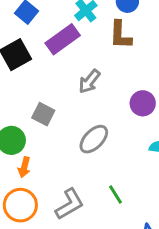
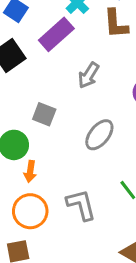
gray L-shape: (70, 204) -> (81, 205), turned -68

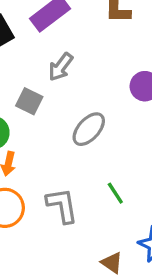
gray arrow: (89, 75) -> (61, 67), moved

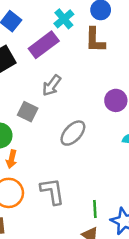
green line: (115, 193) -> (95, 209), moved, turned 30

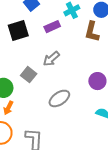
purple rectangle: (44, 45) -> (52, 27), size x0.7

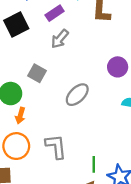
gray arrow: (51, 59) -> (60, 39), moved

